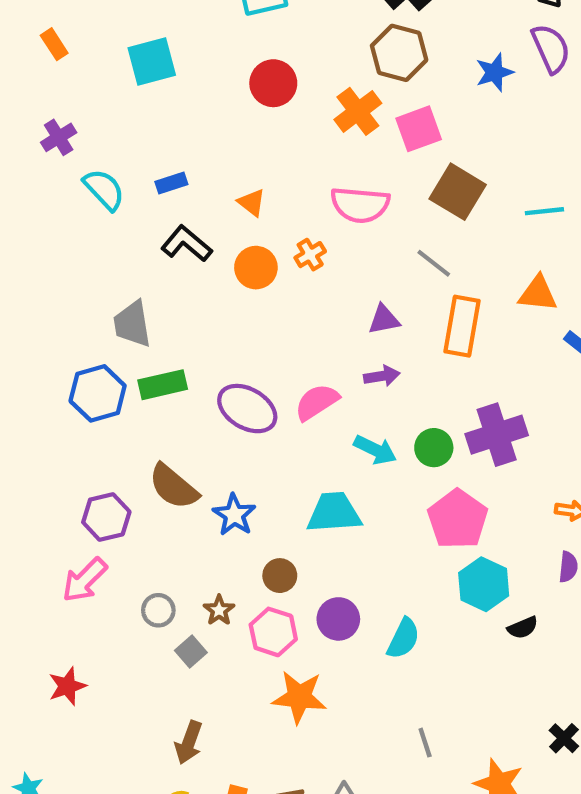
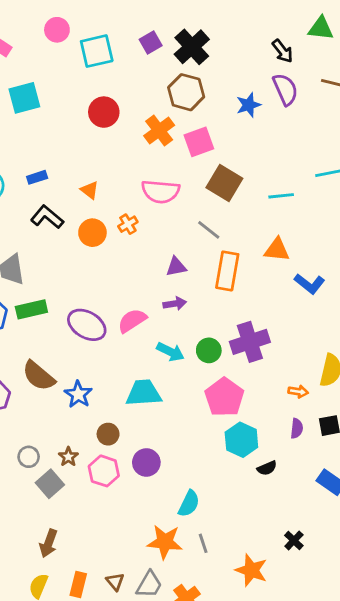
cyan semicircle: (403, 638) -> (189, 504), moved
gray square: (191, 651) -> (50, 484), size x1.4
orange star: (299, 697) -> (165, 542), moved

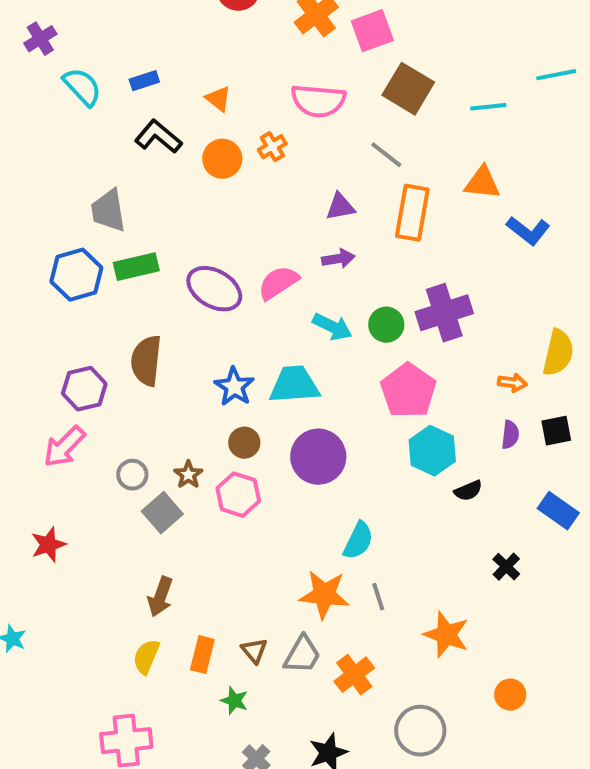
brown semicircle: (39, 376) -> (146, 361), turned 56
blue star: (78, 394) -> (234, 387), moved
purple circle: (146, 462) -> (318, 457), moved, size x1.4
black cross: (294, 541) -> (506, 567), moved

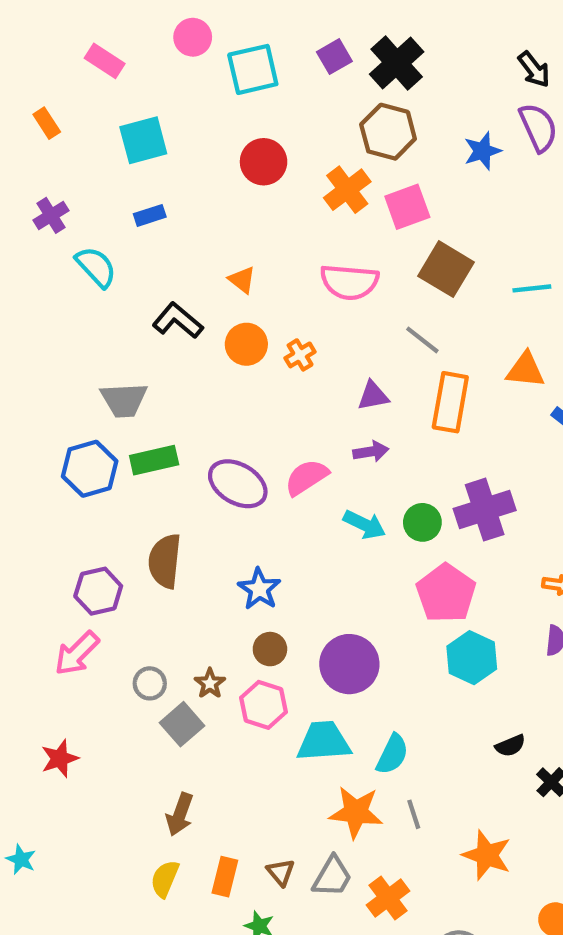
blue rectangle: (144, 81) -> (150, 215), moved
orange cross: (272, 147) -> (300, 355), moved
gray trapezoid: (108, 211) -> (124, 400), turned -84
cyan trapezoid: (294, 385) -> (324, 741), moved
black semicircle: (468, 491) -> (510, 746), moved

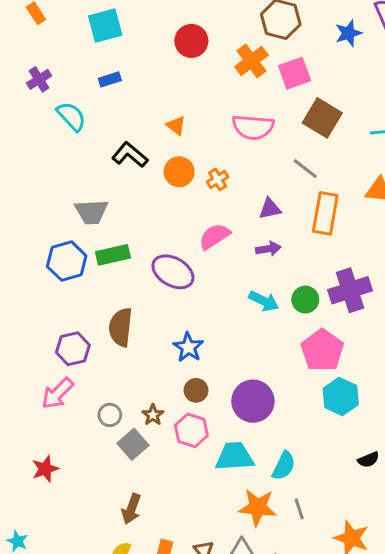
pink semicircle: (306, 477) -> (214, 236), moved

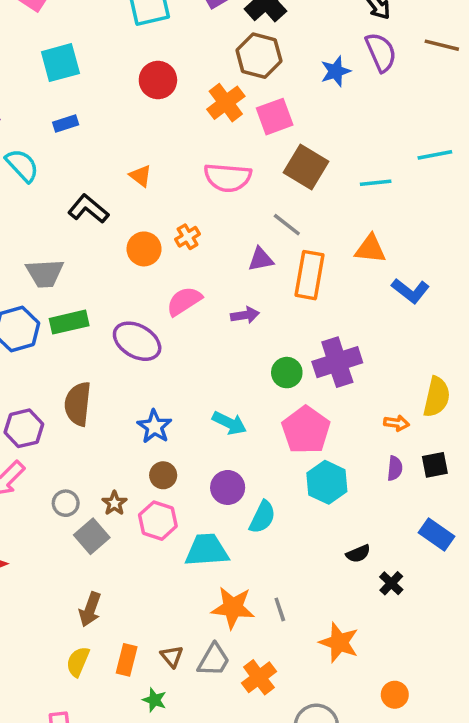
orange circle: (179, 172) -> (144, 249), moved
purple triangle: (270, 209) -> (261, 259), moved
cyan arrow: (264, 301) -> (229, 423), moved
purple circle: (253, 401) -> (228, 487), size x0.7
cyan semicircle: (284, 466) -> (262, 517), moved

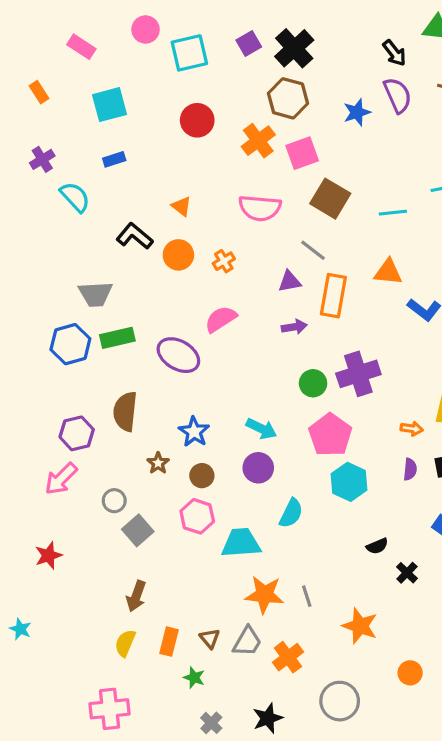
orange circle: (144, 249) -> (178, 255), moved
purple arrow: (245, 315) -> (294, 327), moved
purple circle: (228, 487) -> (258, 468), moved
brown star: (114, 503) -> (158, 463), moved

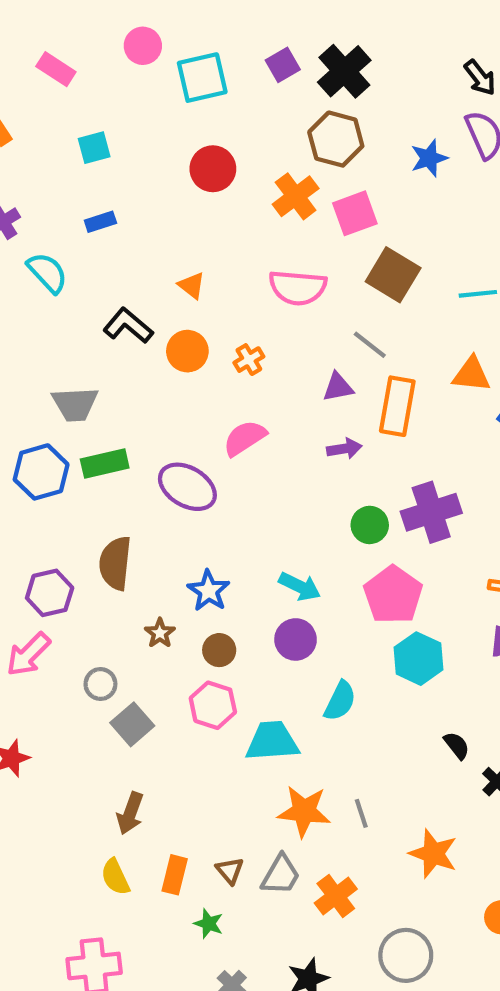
cyan square: (110, 105) -> (94, 148), size x0.7
black semicircle: (377, 546) -> (457, 745), turned -105
yellow semicircle: (125, 643) -> (115, 877), turned -48

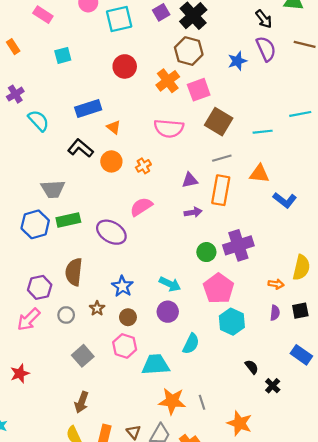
blue rectangle: (100, 222) -> (88, 108), moved, size x1.6
gray line: (370, 345) -> (222, 158), moved, turned -54
gray circle: (100, 684) -> (66, 315), moved

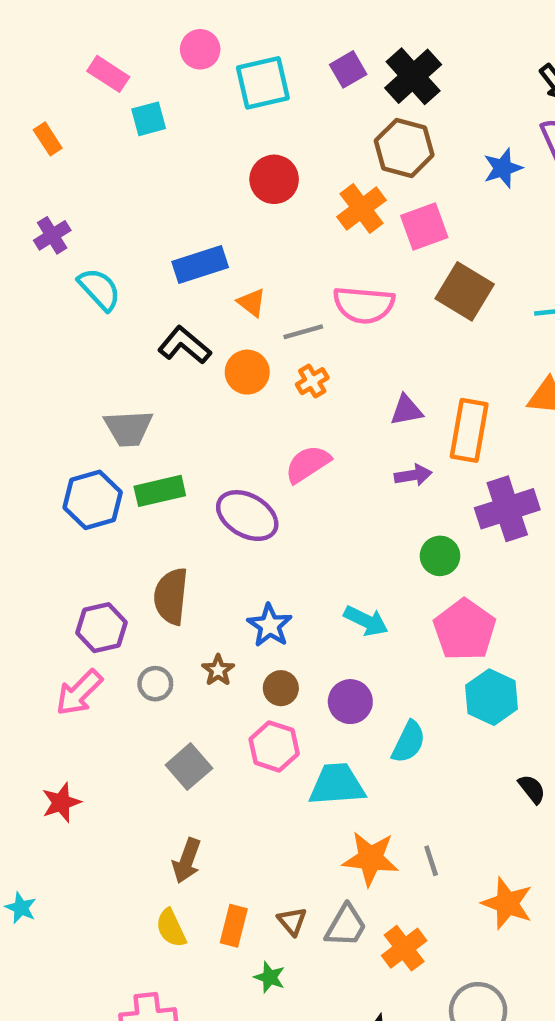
cyan square: (63, 55) -> (149, 119), moved
gray line: (222, 158) -> (303, 332), moved
purple cross: (238, 245) -> (507, 509), moved
purple circle: (168, 312) -> (350, 702), moved

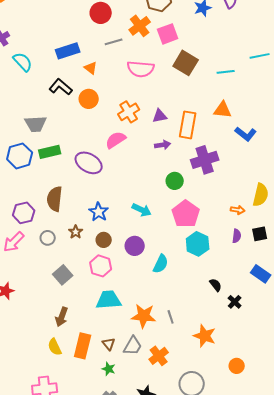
gray line: (303, 332) -> (114, 42), moved
orange cross: (312, 381) -> (129, 112), moved, size x1.5
cyan trapezoid: (337, 785) -> (109, 300), moved
orange rectangle: (234, 926) -> (83, 346), size x1.4
green star: (270, 977) -> (109, 369), moved

